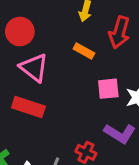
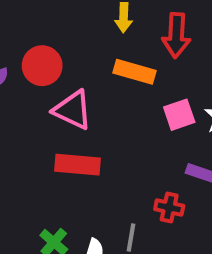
orange rectangle: (84, 51) -> (135, 72), size x1.4

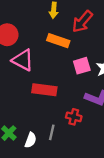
red arrow: (176, 35) -> (82, 22), turned 35
red rectangle: (77, 165) -> (44, 90), moved

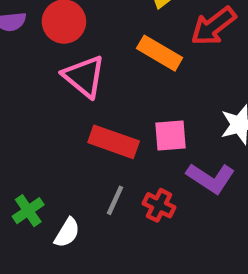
pink square: (82, 66) -> (171, 136), moved
gray line: (52, 132) -> (115, 200), moved

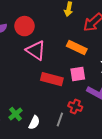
orange rectangle: (160, 53) -> (77, 47), moved
gray line: (115, 200) -> (60, 119), moved

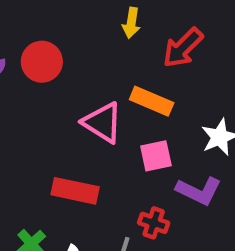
pink triangle: (36, 50) -> (103, 123), moved
red rectangle: (52, 79) -> (75, 191), moved

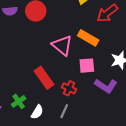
red rectangle: (75, 191) -> (44, 78), turned 35
red cross: (154, 223) -> (69, 88), moved

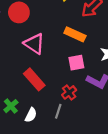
pink triangle: (62, 45) -> (34, 44), moved
red cross: (69, 88) -> (69, 92), moved, turned 32

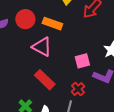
orange rectangle: (75, 34) -> (52, 24), moved

